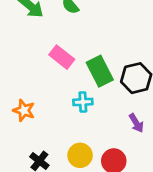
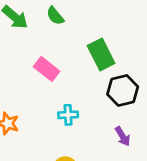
green rectangle: (100, 71) -> (101, 55), moved

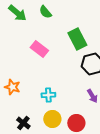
cyan cross: (68, 115) -> (48, 95), moved

